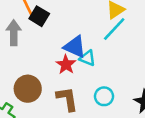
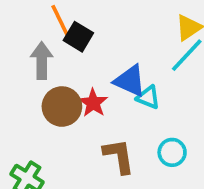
red star: (66, 65) -> (93, 103), moved
brown circle: (28, 89) -> (62, 107), moved

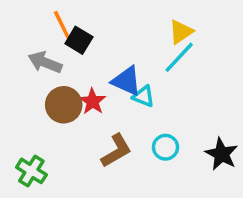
gray arrow: (42, 61) -> (45, 62), turned -68
brown L-shape: (119, 156) -> (116, 151), turned 69

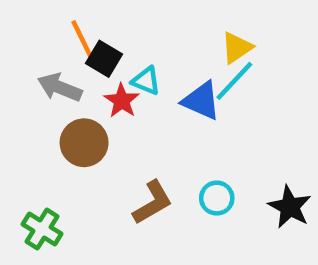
blue triangle: (126, 81) -> (201, 101), moved
cyan triangle: (143, 96) -> (146, 81), moved
red star: (93, 101) -> (122, 101), moved

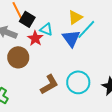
yellow triangle: (237, 48) -> (75, 17), moved
blue triangle: (201, 101) -> (71, 38), turned 30
cyan circle: (217, 198) -> (78, 82), size x1.5

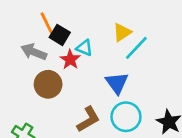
blue triangle: (71, 38) -> (117, 83), moved

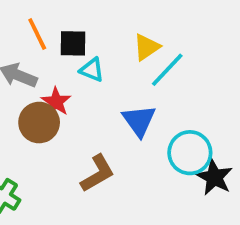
black square: (60, 35) -> (73, 43), moved, turned -30
red star: (70, 60) -> (56, 102), moved
cyan circle: (126, 117) -> (190, 153), moved

